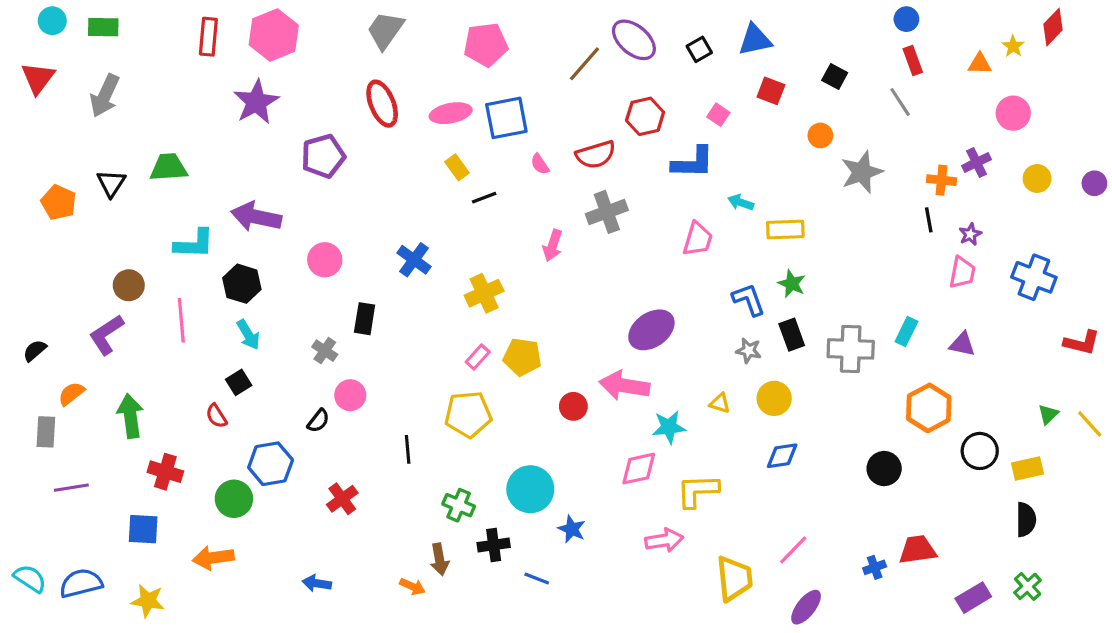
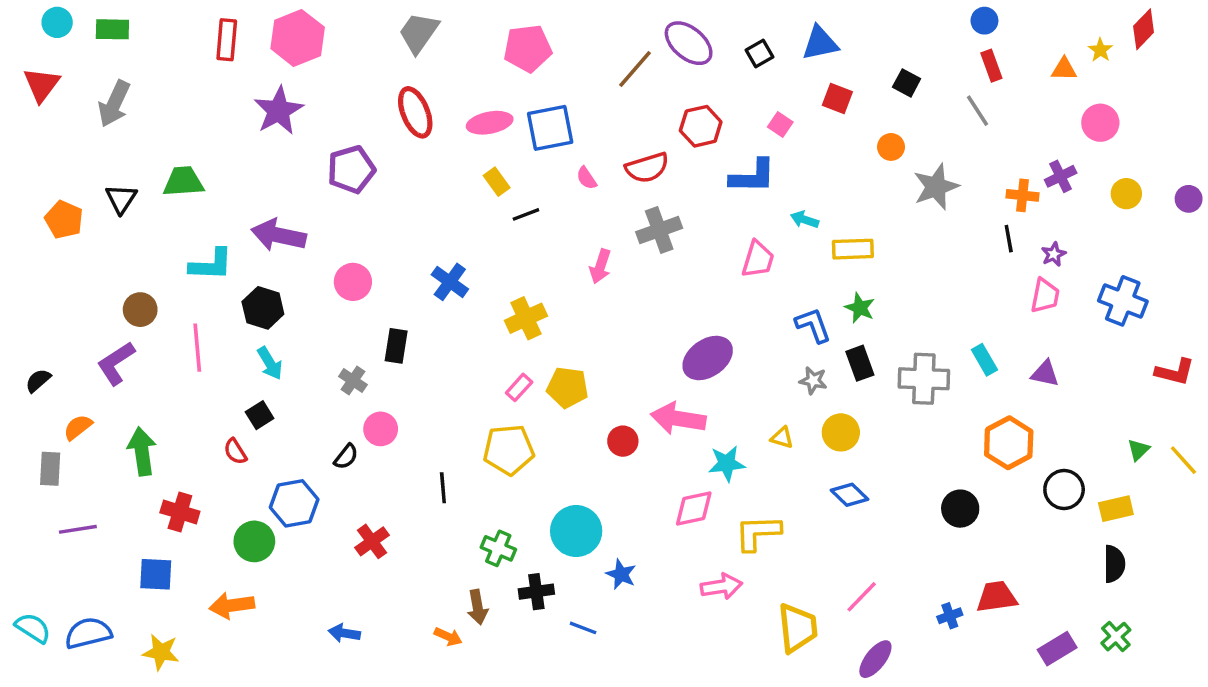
cyan rectangle: (906, 331) -> (984, 360), turned -56
blue diamond: (782, 456) -> (849, 495), turned 52

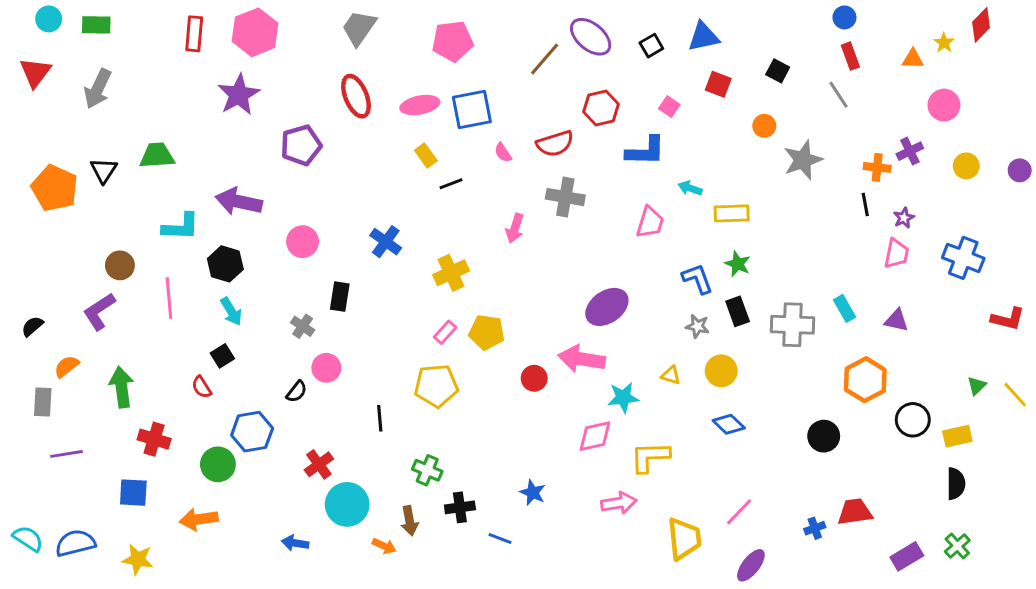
orange pentagon: (64, 220) -> (55, 188), size x1.4
gray cross: (659, 230) -> (565, 197), turned 30
cyan circle: (576, 531) -> (347, 504), moved

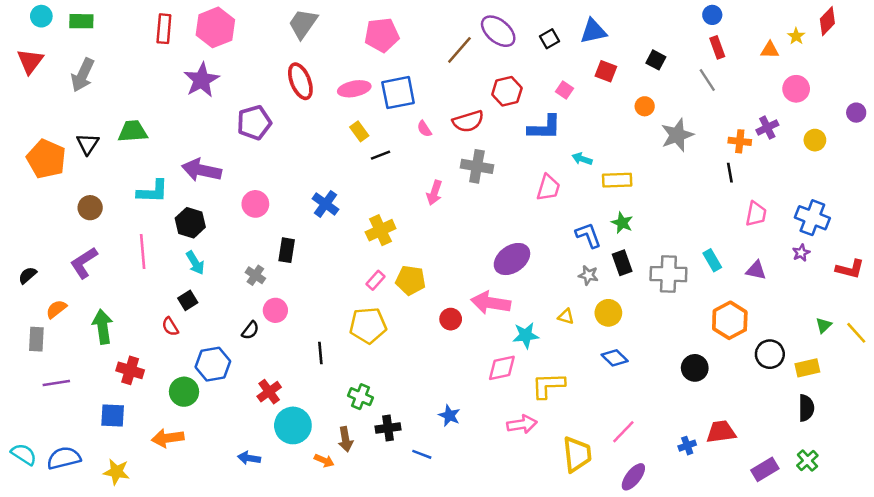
purple circle: (1020, 170) -> (856, 113), moved
purple star: (904, 218) -> (801, 253), moved
brown circle: (120, 265) -> (90, 208), moved

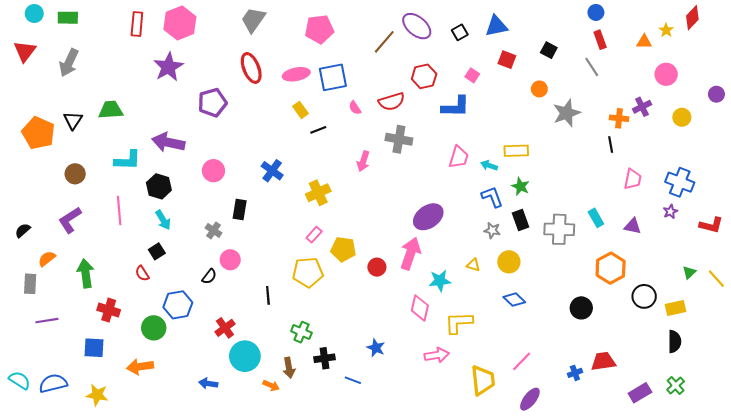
cyan arrow: (582, 159) -> (489, 165), moved
yellow pentagon: (411, 280) -> (343, 249), moved
pink arrow: (491, 303) -> (410, 253), turned 100
pink diamond: (502, 368) -> (420, 308), turned -65

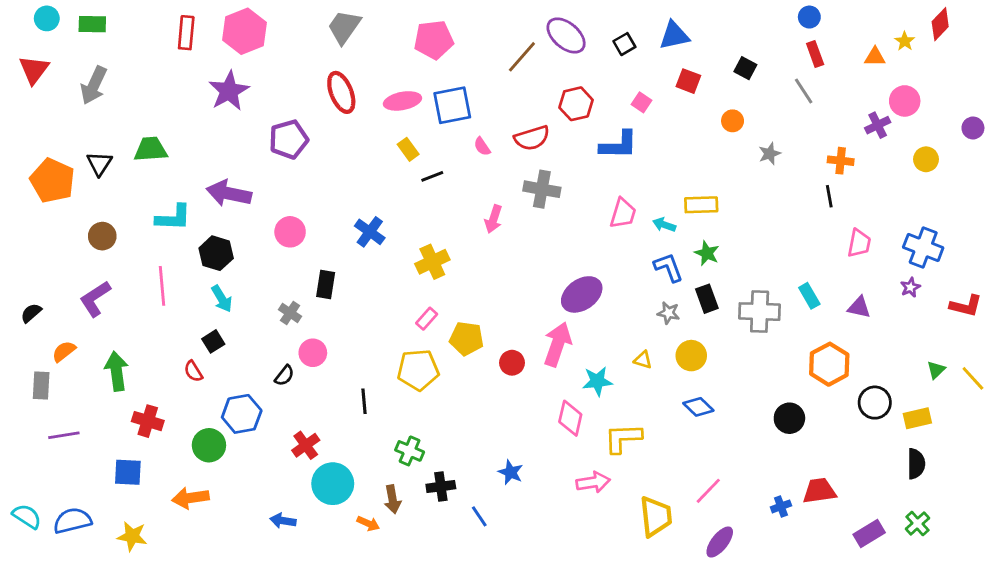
purple cross: (642, 107) -> (878, 125), moved
gray star: (567, 113) -> (770, 154), size x0.6
blue line: (353, 380) -> (479, 516), turned 35

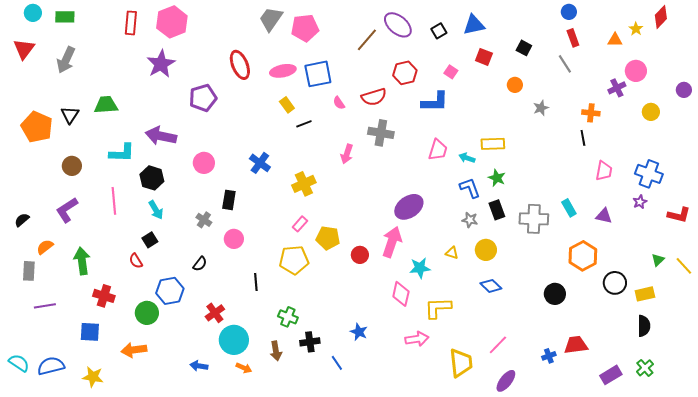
gray trapezoid: (344, 27) -> (271, 19), moved
pink circle: (313, 353) -> (234, 239), moved
orange arrow: (368, 523) -> (244, 368), moved

